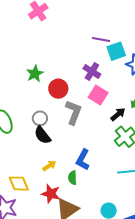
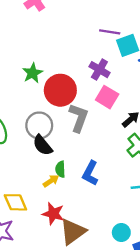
red circle: (58, 89) -> (60, 90), size x1.4
gray circle: (40, 118) -> (39, 125), size x1.5
green semicircle: (72, 178) -> (60, 169), moved

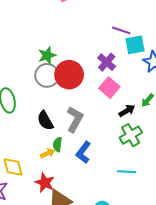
gray L-shape: (79, 118) -> (75, 119), moved
gray circle: (39, 125) -> (47, 75), moved

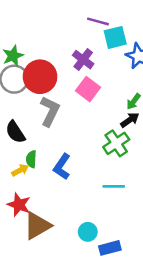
black arrow: (127, 111) -> (130, 120), moved
gray L-shape: (75, 119) -> (50, 111), moved

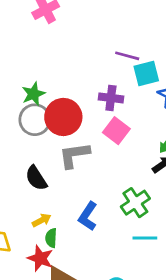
purple cross: (83, 60) -> (111, 98), turned -30
gray L-shape: (50, 111) -> (74, 155), turned -124
green cross: (116, 143) -> (135, 203), moved
green semicircle: (31, 159) -> (51, 238), moved

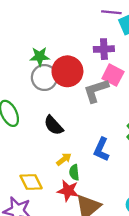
green star: (33, 94) -> (40, 56), turned 30
gray L-shape: (74, 155) -> (96, 91), moved

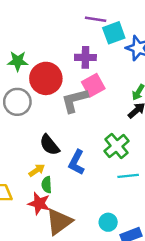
pink square: (113, 75) -> (93, 85), turned 30
gray circle: (44, 78) -> (17, 102), moved
black semicircle: (54, 125) -> (50, 145), moved

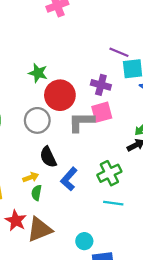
gray circle: (17, 102) -> (37, 120), moved
red star: (39, 203) -> (16, 221), moved

